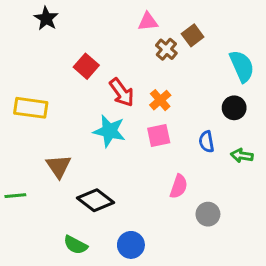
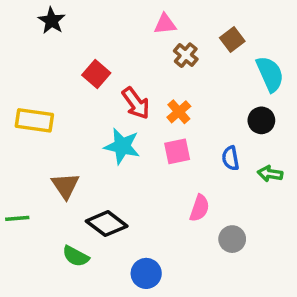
brown square: (193, 35) -> (232, 40), moved
green semicircle: (75, 245) -> (76, 256), moved

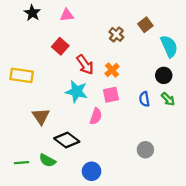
pink triangle: (165, 24) -> (67, 15), moved
green arrow: (270, 174) -> (168, 99), moved, turned -144
pink semicircle: (199, 208) -> (96, 116), moved
green line: (17, 218) -> (22, 163), moved

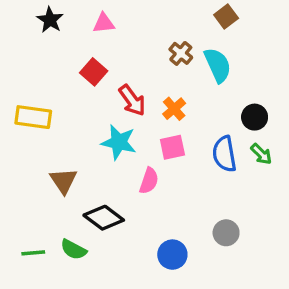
brown square: (145, 25) -> (226, 17), moved
cyan semicircle: (169, 46) -> (218, 65), moved
blue semicircle: (144, 99) -> (224, 154), size x1.5
blue circle: (92, 171) -> (172, 255), moved

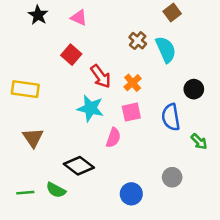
pink triangle: (104, 23) -> (79, 18), turned 30
green arrow: (261, 154) -> (199, 141), moved
brown triangle: (63, 181) -> (33, 138), moved

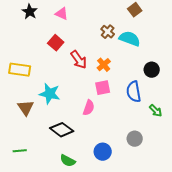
cyan semicircle: (166, 50) -> (130, 39), turned -45
cyan star: (90, 108) -> (50, 94), moved
green semicircle: (56, 190) -> (68, 161), moved

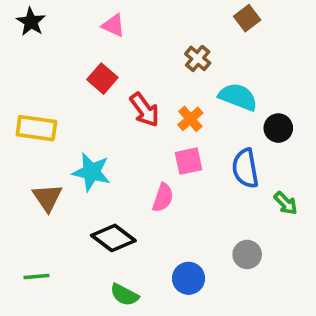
black star: (30, 12) -> (31, 22), moved
cyan semicircle: (130, 39) -> (238, 97), moved

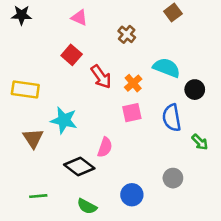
black star: (31, 22) -> (22, 15), turned -30
brown cross: (198, 58) -> (127, 34), moved
pink semicircle: (163, 198) -> (105, 147), moved
green line: (36, 276) -> (38, 196), moved

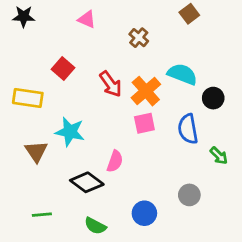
red square: (72, 55) -> (63, 69), moved
orange cross: (133, 83) -> (146, 91), size x1.5

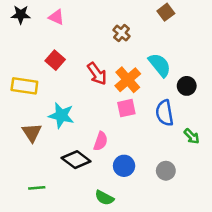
pink triangle: (87, 19) -> (56, 17), moved
cyan semicircle: (182, 74) -> (160, 65), turned 30
blue circle: (144, 213) -> (124, 166), moved
green semicircle: (95, 226) -> (104, 198), moved

